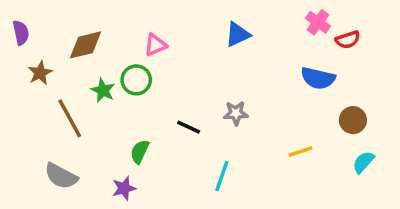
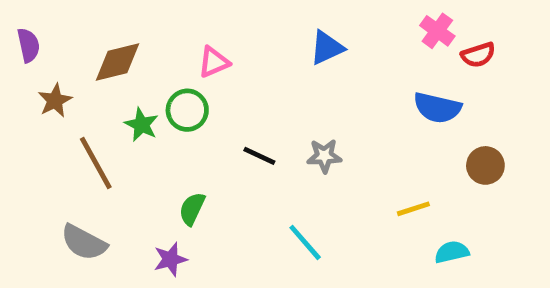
black line: (189, 127) -> (259, 156), moved
cyan semicircle: (363, 162) -> (452, 252), moved, turned 35
cyan line: (222, 176) -> (305, 242), turned -60

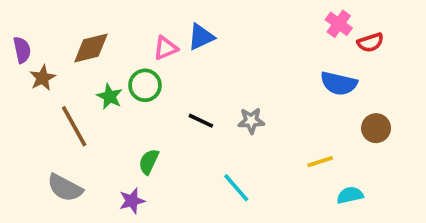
purple semicircle: (28, 45) -> (22, 50), moved
blue triangle: (327, 48) -> (201, 37), moved

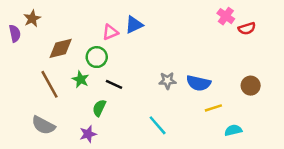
brown diamond: (91, 48) -> (61, 48), moved
brown star: (43, 78) -> (32, 19), moved
blue semicircle: (339, 83) -> (198, 83), moved
green star: (110, 96) -> (81, 79), moved
black line: (201, 121) -> (114, 84), moved

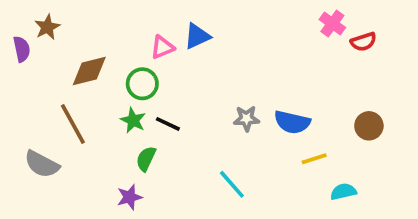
green star: (81, 79) -> (133, 120), moved
gray semicircle: (43, 125) -> (42, 164), moved

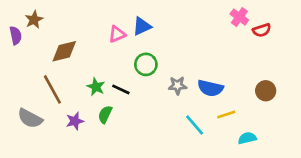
green circle: (142, 84) -> (146, 64), moved
cyan line: (232, 184) -> (195, 125), moved
purple star: (129, 197) -> (75, 121), moved

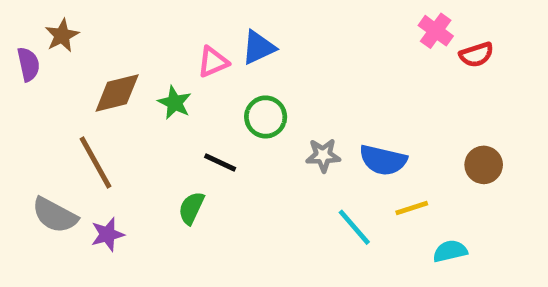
green star: (96, 87) -> (175, 103), moved
purple star: (75, 121) -> (107, 234), moved

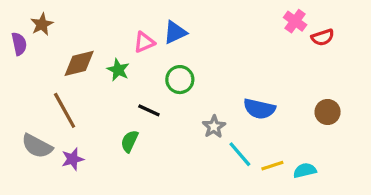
gray star: (323, 155) -> (214, 127), moved, turned -30
yellow line: (412, 208) -> (272, 166), moved

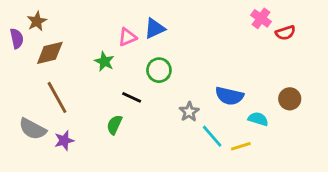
brown diamond: (79, 63) -> (50, 53), moved
cyan semicircle: (305, 170) -> (258, 119), moved, turned 30

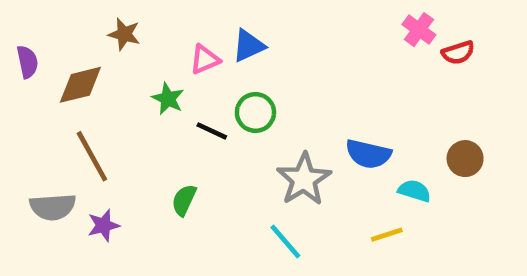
brown star: (37, 21) -> (124, 34), moved, turned -30
black line: (132, 97) -> (212, 131), moved
gray star: (189, 112) -> (304, 179), size x1.6
gray semicircle: (33, 129) -> (53, 207), turned -32
cyan line: (212, 136) -> (285, 241), moved

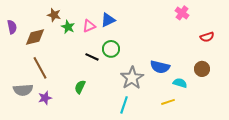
red semicircle: (458, 53) -> (207, 37), moved
green star: (168, 99) -> (68, 27), moved
cyan line: (285, 241) -> (124, 105), turned 60

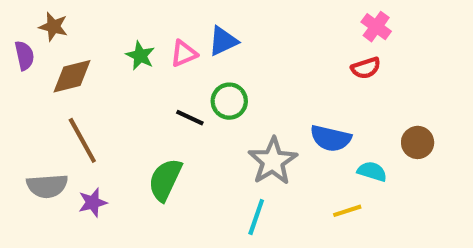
brown star: (54, 15) -> (53, 27), moved
red semicircle: (207, 37) -> (366, 68), moved
green semicircle: (80, 87) -> (165, 180), size x1.5

